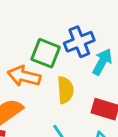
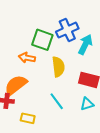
orange arrow: (24, 76) -> (27, 58), size x0.7

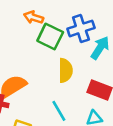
orange arrow: (27, 58) -> (34, 17), moved

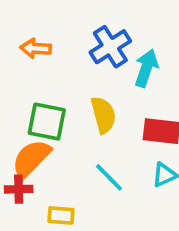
green square: (50, 36) -> (47, 122), moved

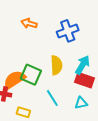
cyan arrow: (146, 68) -> (82, 65), moved
green square: (47, 122) -> (31, 75), moved

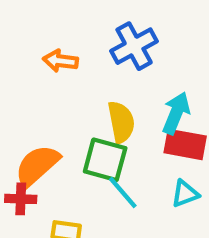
orange arrow: (29, 23) -> (60, 61), moved
green square: (31, 75) -> (105, 160), moved

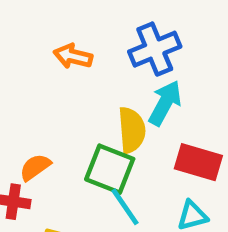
cyan arrow: (176, 113) -> (165, 103), moved
orange semicircle: (37, 165) -> (35, 167), size x0.6

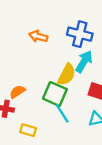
blue cross: (155, 49) -> (80, 34), turned 35
yellow semicircle: (132, 130) -> (67, 75), turned 30

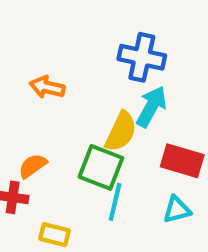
orange arrow: (38, 36) -> (47, 87), moved
cyan line: (62, 113) -> (115, 202), turned 48

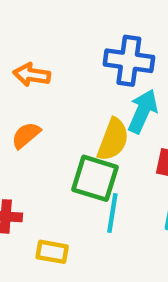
orange arrow: (47, 87) -> (32, 75), moved
orange semicircle: (33, 166) -> (26, 135), moved

